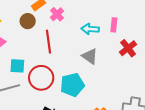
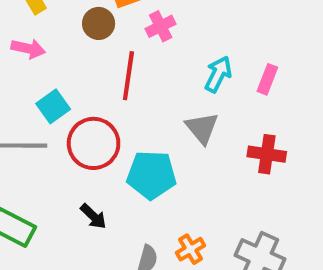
cyan arrow: (90, 29) -> (218, 74), turned 96
red cross: (128, 48) -> (267, 154), moved, turned 30
cyan square: (17, 66) -> (53, 106), turned 35

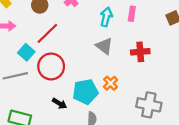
red line: (128, 76) -> (47, 33), moved, turned 50
cyan pentagon: (151, 175) -> (85, 92), moved
orange cross: (191, 249) -> (111, 83), moved

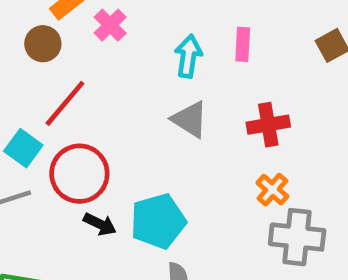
orange cross: (111, 83) -> (272, 190), moved
black arrow: (59, 103) -> (100, 224), moved

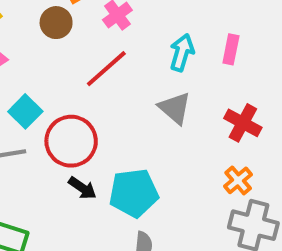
red line: (65, 103) -> (106, 69), moved
red cross: (268, 125) -> (243, 123), turned 30

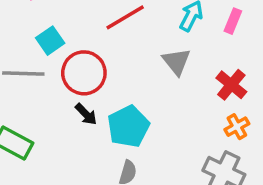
orange cross: (238, 180) -> (237, 127), moved
cyan pentagon: (134, 193) -> (128, 126), turned -30

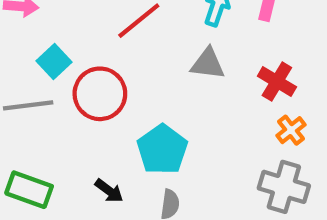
gray triangle: (176, 61) -> (208, 64), turned -36
black arrow: (86, 114) -> (109, 191), moved

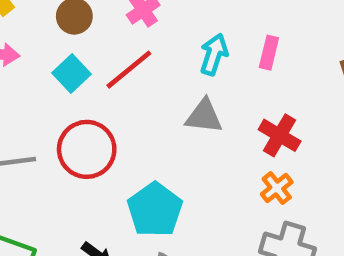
cyan square: (54, 62) -> (71, 74), moved
orange cross: (291, 130) -> (277, 188), moved

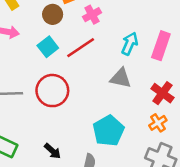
pink rectangle: (269, 53) -> (161, 46), size x1.5
cyan pentagon: (155, 210) -> (108, 131), moved

